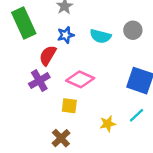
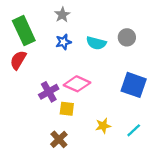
red semicircle: (48, 55) -> (18, 60), moved
purple cross: (39, 81) -> (49, 92), moved
cyan line: (136, 115) -> (134, 130), moved

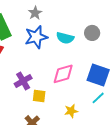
blue star: (63, 42) -> (36, 37), size x1.6
pink diamond: (77, 84) -> (63, 74), moved, turned -40
cyan line: (134, 130) -> (98, 98), moved

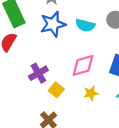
yellow square: (39, 96) -> (56, 90), turned 32
yellow star: (71, 111) -> (91, 93), moved

